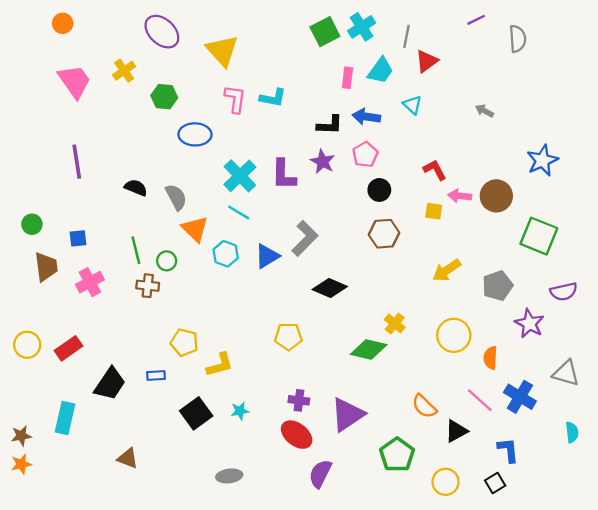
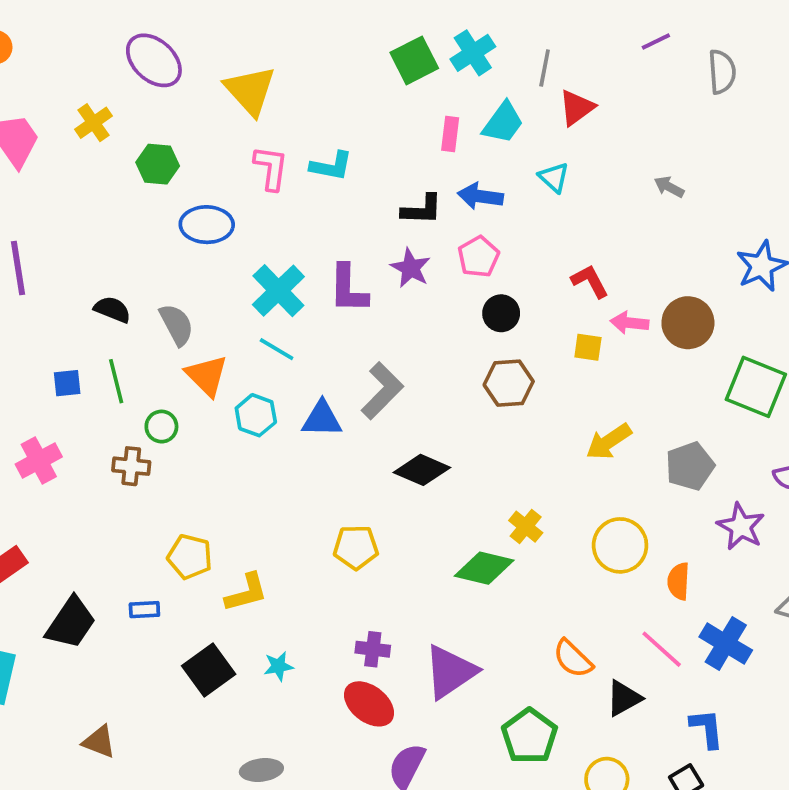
blue square: (78, 238) -> (67, 383), moved
green line: (136, 250) -> (116, 381), moved
blue triangle: (267, 256) -> (322, 419), turned 32

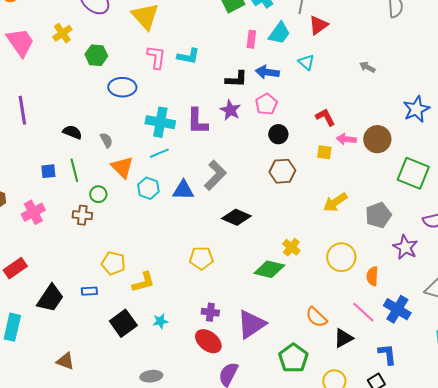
cyan cross: (278, 291) -> (160, 122), turned -36
gray semicircle: (177, 325) -> (106, 140), size x0.7
cyan line: (277, 349) -> (159, 153), turned -54

